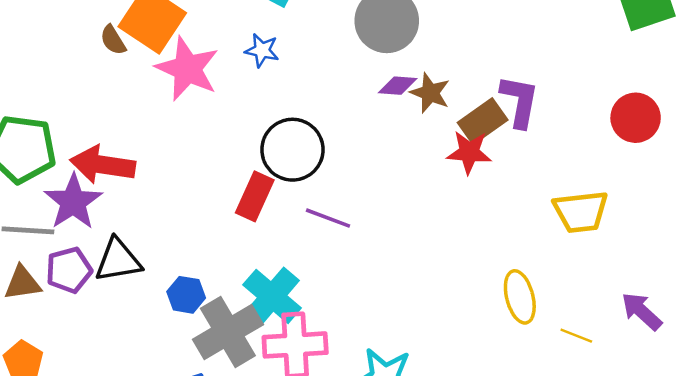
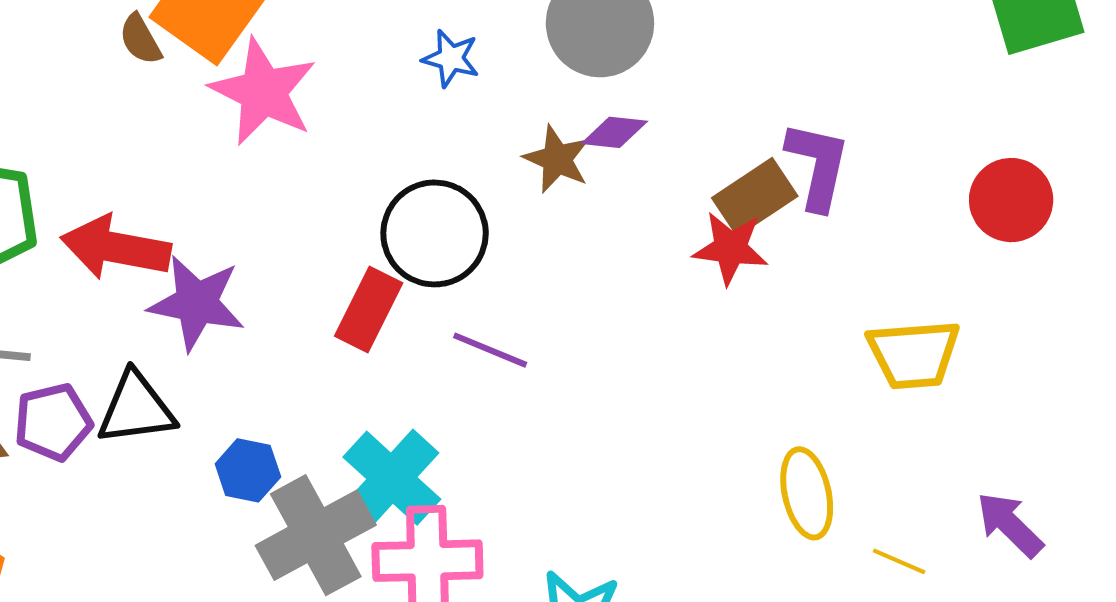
blue star: (262, 50) -> (451, 58), moved
brown star: (430, 93) -> (557, 159), moved
purple star: (73, 202) -> (197, 303), moved, turned -30

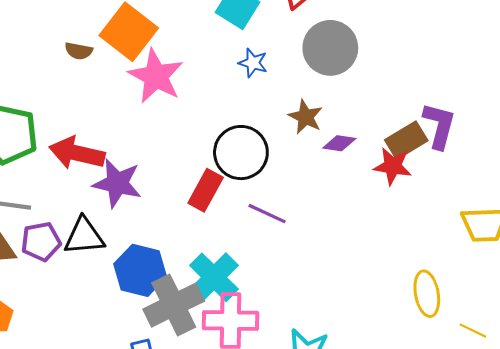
brown semicircle: (140, 39) -> (79, 51), moved, turned -52
purple diamond: (614, 132) -> (339, 143), moved
blue hexagon: (248, 470) -> (140, 270), size x1.6

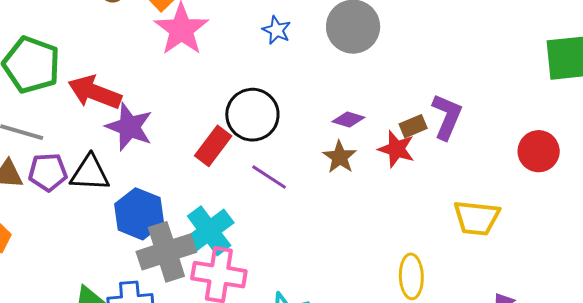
brown star: (305, 117) -> (340, 157), moved
brown rectangle: (406, 140) -> (413, 126), size x0.7

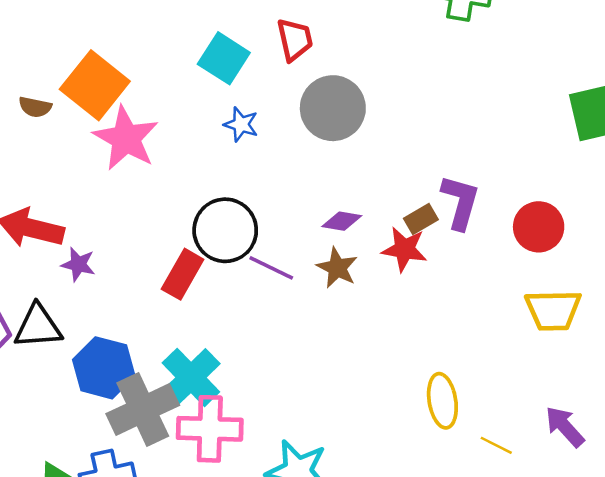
purple star: (129, 127) -> (78, 264), size x0.6
red circle: (539, 151) -> (539, 227), moved
purple line: (269, 177) -> (271, 268), moved
yellow trapezoid: (477, 218) -> (553, 310), moved

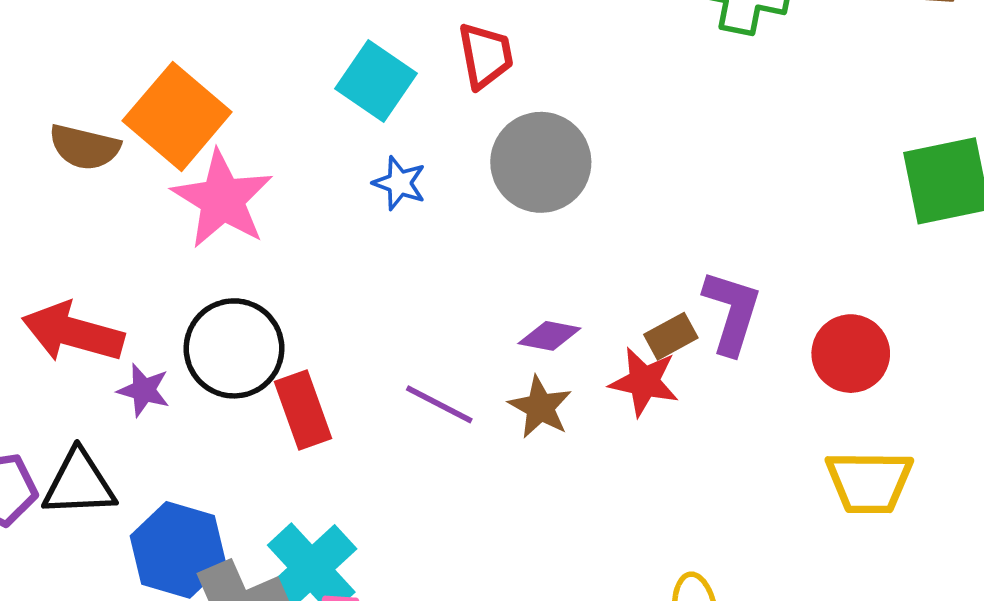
brown semicircle: (35, 107) -> (85, 147), size x1.4
black circle: (225, 230) -> (234, 348), moved
red rectangle: (183, 274) -> (303, 410), turned -51

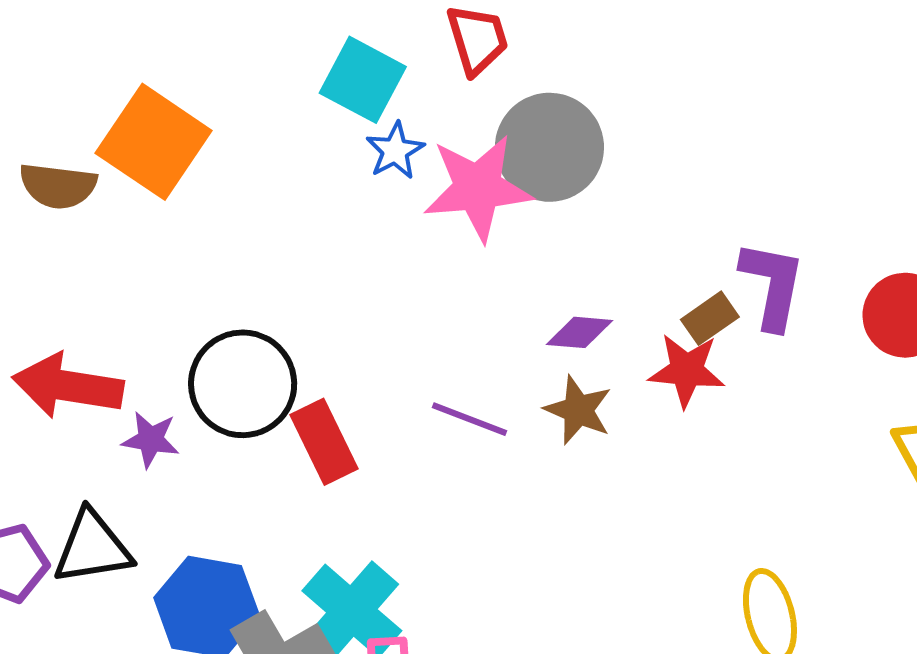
blue star: (399, 183) -> (395, 151), moved, turned 30
pink star: (222, 199) -> (478, 188), moved, turned -30

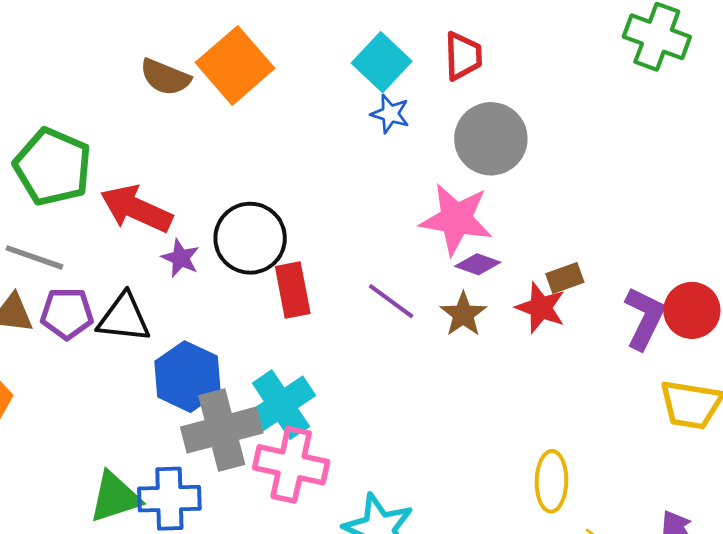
blue star: (395, 151) -> (390, 114), turned 30
pink star: (478, 188) -> (456, 219), moved
purple L-shape: (772, 285) -> (645, 318), moved

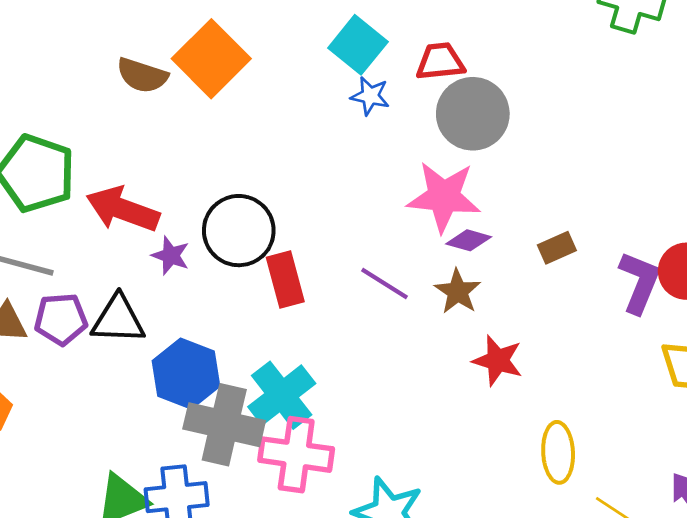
red trapezoid: (463, 56) -> (440, 62), moved, turned -90
red star: (541, 308) -> (498, 360), moved
gray cross: (222, 430) -> (224, 425), turned 32

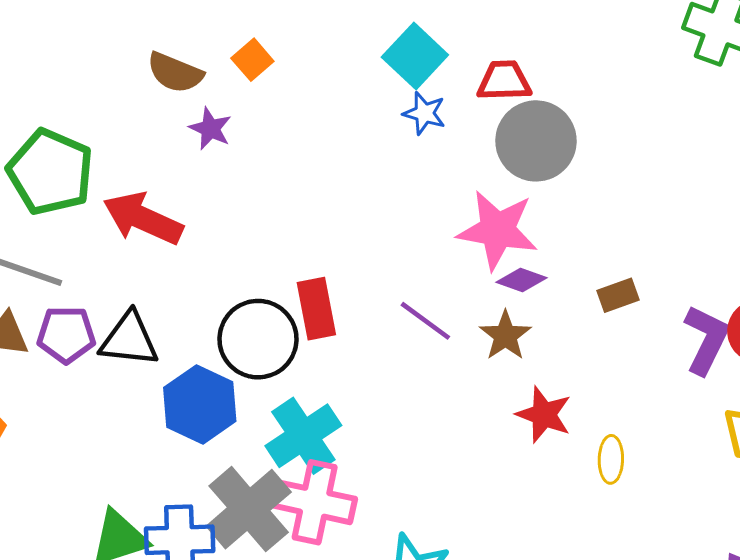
orange square: (211, 59) -> (252, 60), size x0.5
black circle: (239, 231) -> (258, 339), moved
purple star: (171, 256) -> (210, 129), moved
gray cross: (224, 425) -> (249, 509), moved, turned 32
yellow ellipse: (558, 452) -> (611, 459), moved, size x0.7

